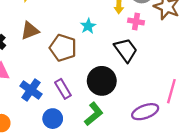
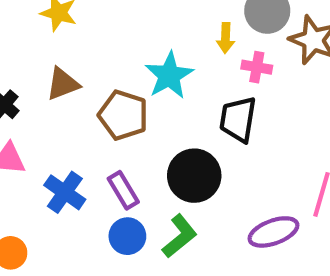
cyan star: (88, 26) -> (169, 75), size x1.6
black trapezoid: (126, 50) -> (238, 119), turned -135
blue circle: (53, 119) -> (127, 236), moved

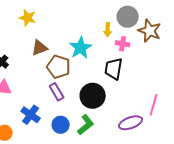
brown triangle: (63, 84) -> (40, 48), moved
purple rectangle: (123, 190) -> (57, 92), moved
blue cross: (65, 192) -> (31, 115), moved

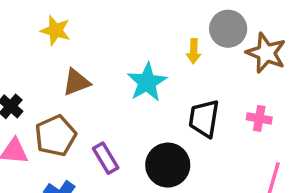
pink cross: (123, 44) -> (259, 118), moved
brown pentagon: (59, 67) -> (56, 136), moved, turned 30

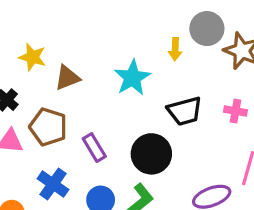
yellow star: (56, 30) -> (32, 57), moved
black trapezoid: (204, 118) -> (185, 111), turned -114
brown pentagon: (56, 136) -> (48, 127), turned -30

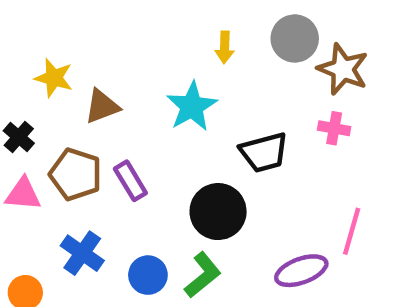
yellow arrow: (175, 49) -> (225, 47), moved
pink cross: (235, 111) -> (334, 128), moved
purple rectangle: (94, 148) -> (130, 181), moved

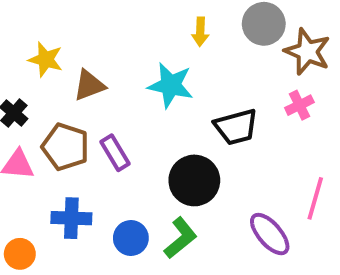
cyan star: (192, 106) -> (171, 85), turned -30
pink cross: (334, 128) -> (299, 105), turned -36
blue cross: (82, 253) -> (71, 218), turned -33
purple ellipse: (301, 271) -> (270, 234), turned 69

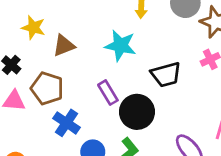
purple rectangle: (115, 153) -> (108, 93), moved
blue cross: (71, 218) -> (67, 123), moved, turned 32

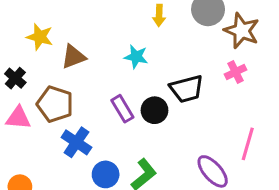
cyan star: (120, 46) -> (136, 57), size x0.7
black circle: (137, 112) -> (154, 110), moved, size x0.7

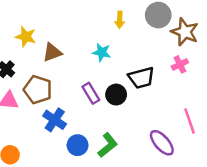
pink line: (248, 144) -> (190, 121), turned -35

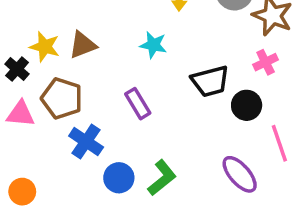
yellow star: (26, 37) -> (45, 47), moved
black circle: (116, 95) -> (247, 105), moved

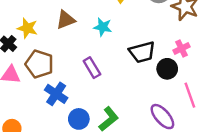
brown triangle: (83, 45) -> (66, 20), moved
pink cross: (266, 62) -> (182, 48), moved

